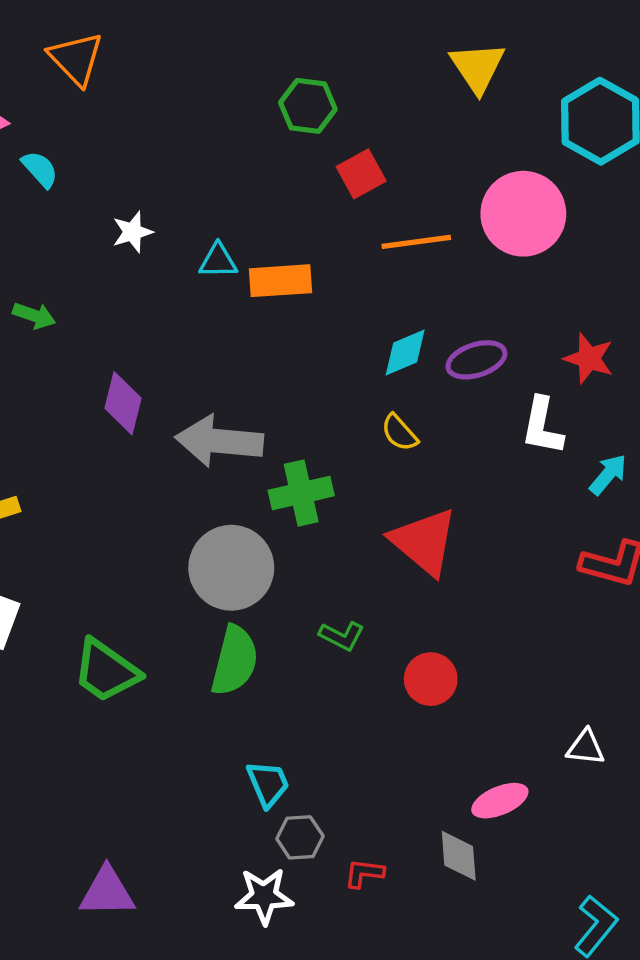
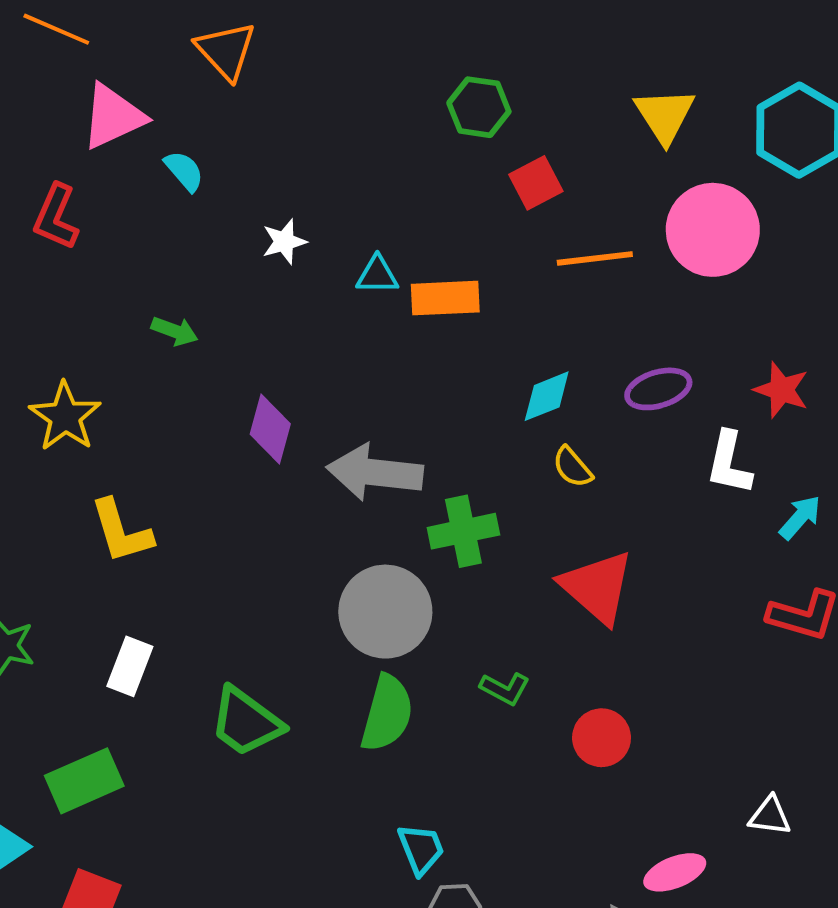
yellow triangle: (477, 67) -> (665, 115), moved
cyan diamond: (405, 352) -> (547, 396), moved

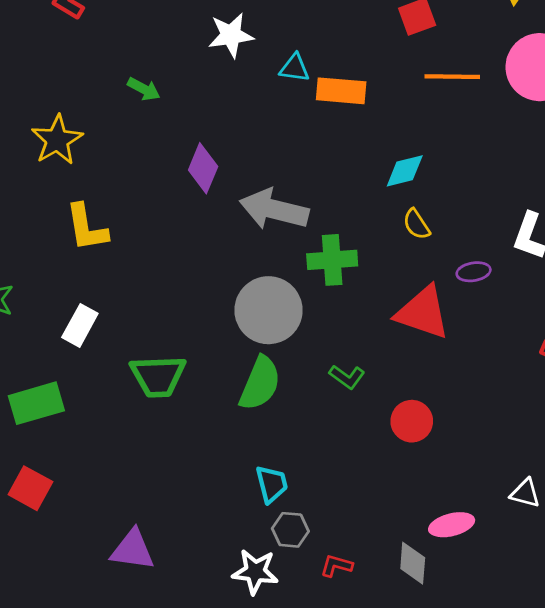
white star: (284, 242) -> (231, 35), size x1.4
purple ellipse: (658, 389) -> (474, 272), moved, size x0.7
red triangle: (597, 587) -> (423, 313), turned -30
green trapezoid: (246, 722) -> (158, 376), turned -46

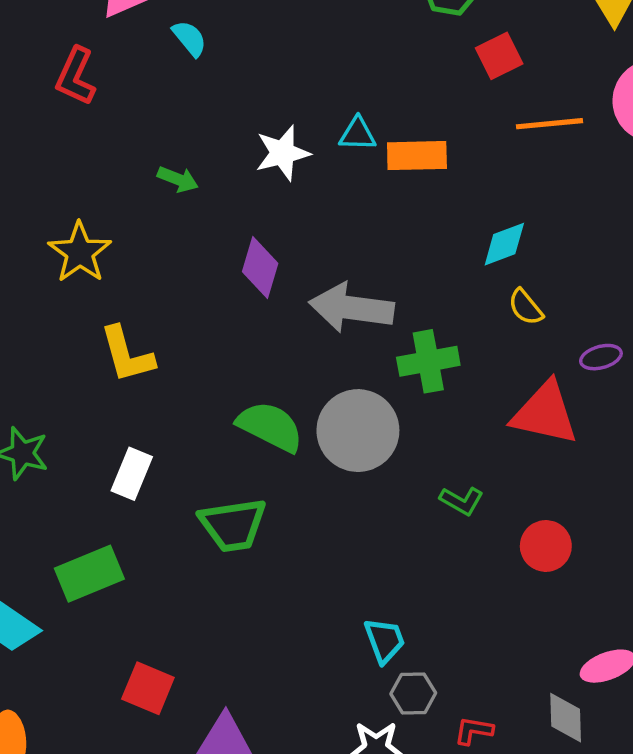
white star: (231, 35) -> (283, 153), moved
green semicircle: (260, 383) -> (270, 427), moved, turned -80
red square: (30, 488) -> (148, 688), moved

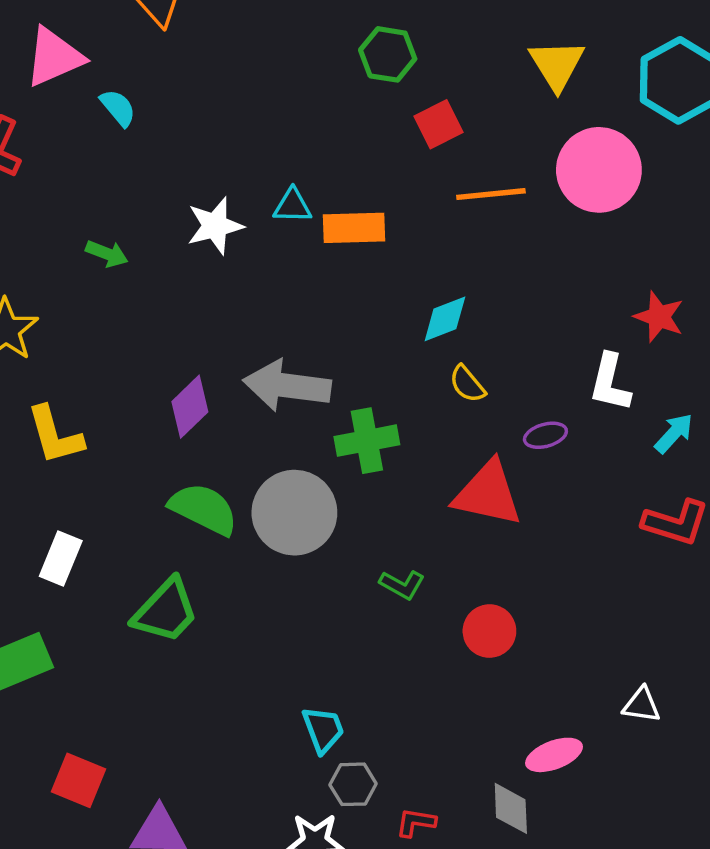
purple diamond: (260, 267) -> (190, 407), moved, turned 30
green trapezoid: (233, 525) -> (166, 611), turned -38

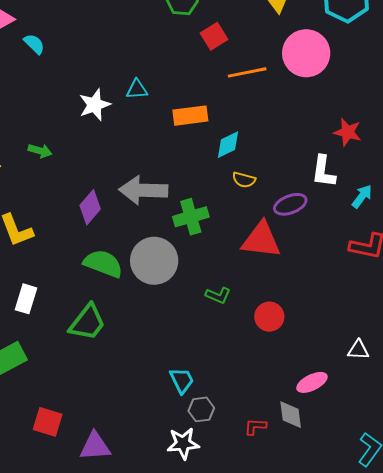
orange rectangle: (354, 228) -> (190, 116), moved
green arrow: (107, 254) -> (40, 151), moved
yellow semicircle: (467, 384) -> (244, 180), turned -30
purple ellipse: (545, 435) -> (290, 204), size x1.4
red L-shape: (416, 822) -> (255, 427), moved

